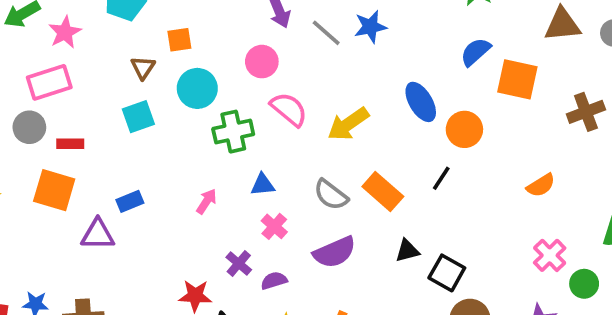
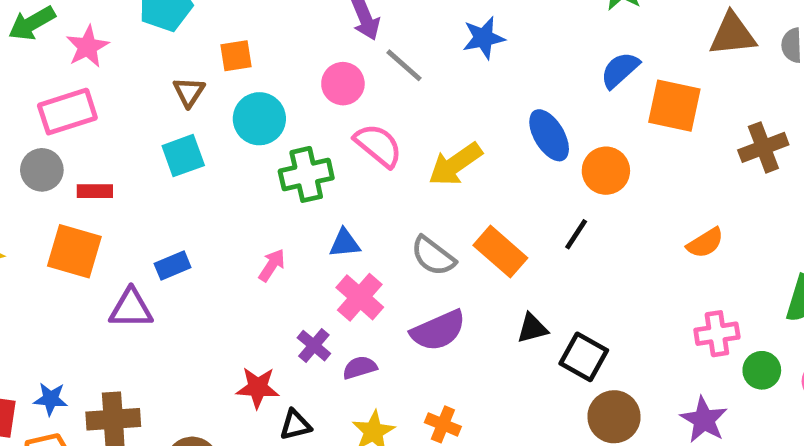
gray line: (326, 33) -> (404, 65), moved
pink cross: (274, 226) -> (360, 297), size x1.4
pink cross: (550, 255) -> (717, 334), turned 36

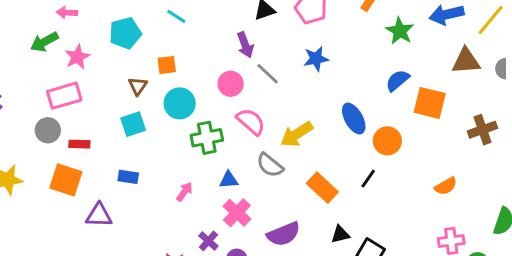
gray semicircle: (433, 256) -> (270, 165), moved
blue rectangle: (173, 266) -> (128, 177), moved, turned 30

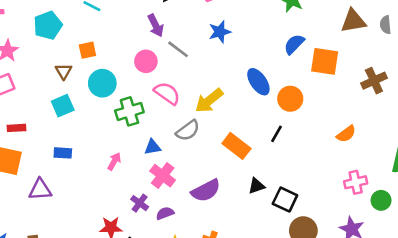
gray semicircle: (270, 165) -> (188, 130), turned -70

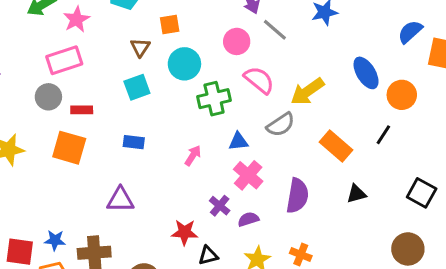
purple triangle: (40, 190) -> (120, 200), moved
purple semicircle: (206, 191) -> (297, 196), turned -56
black square: (285, 200) -> (422, 193), moved

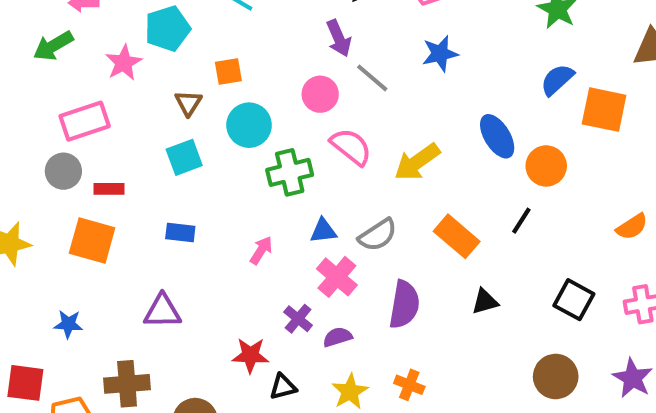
pink star: (76, 19) -> (124, 63), moved
gray semicircle: (281, 125) -> (378, 235), moved
blue star: (55, 240) -> (68, 324), moved

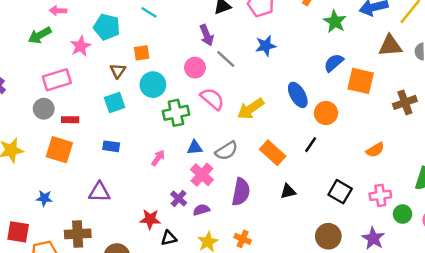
cyan pentagon: (167, 29) -> (107, 27), turned 30

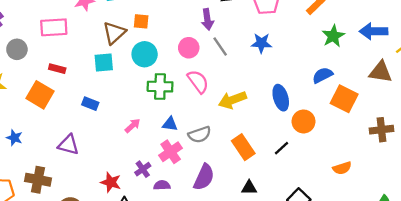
brown triangle: (118, 71) -> (114, 33), size x1.5
gray circle: (44, 109) -> (17, 49), moved

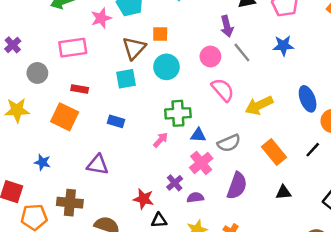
green cross: (160, 87) -> (178, 113), moved

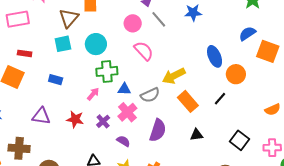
cyan circle: (166, 67) -> (96, 44), moved
yellow arrow: (259, 105) -> (174, 76), moved
purple cross: (175, 183) -> (103, 121), moved
purple semicircle: (195, 197) -> (123, 141), turned 40
red star: (144, 199) -> (75, 119), moved

